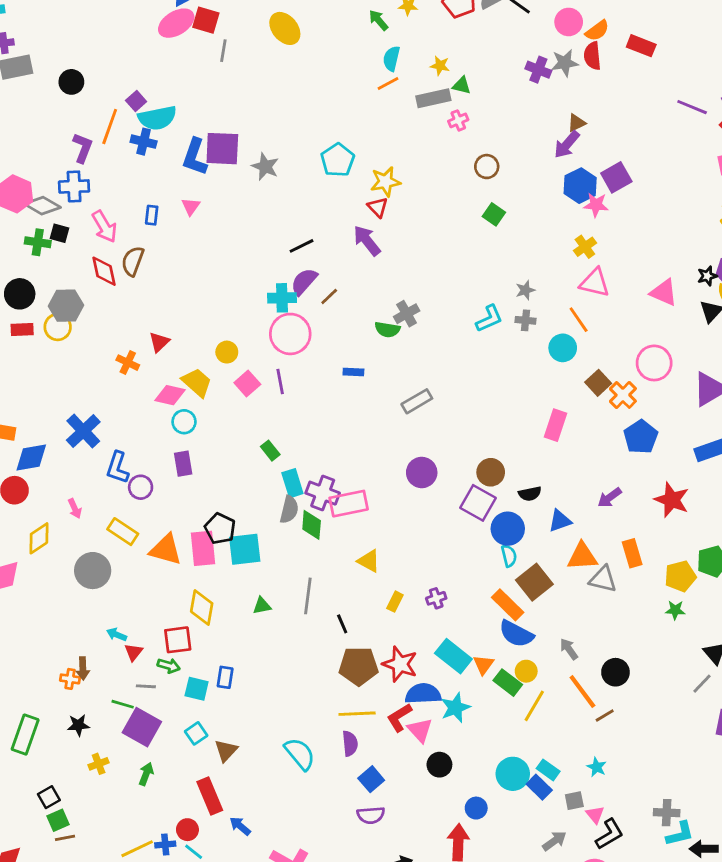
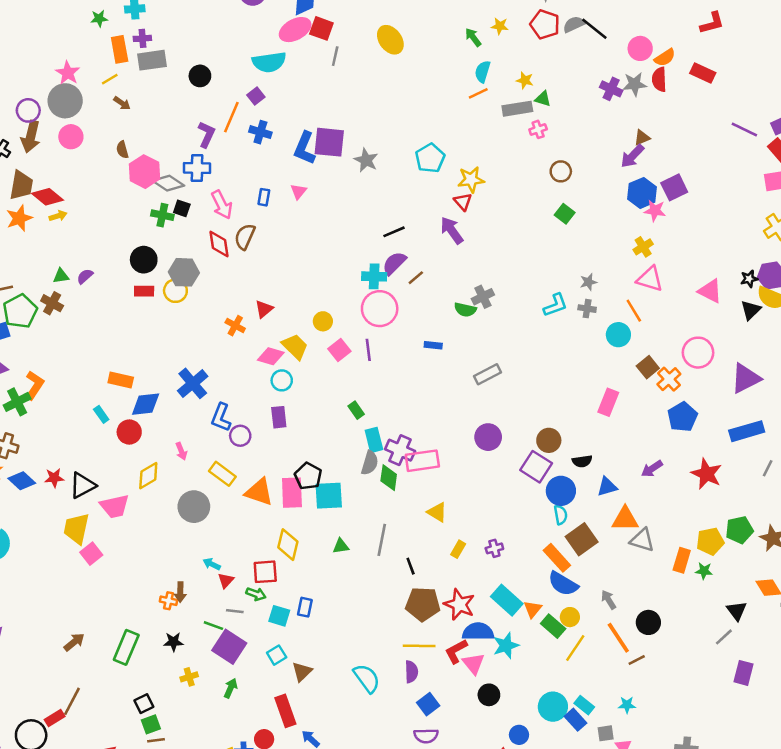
cyan semicircle: (157, 118) -> (269, 62), moved
orange rectangle: (632, 553) -> (682, 560), moved, turned 30
cyan star: (597, 767) -> (627, 705), turned -30

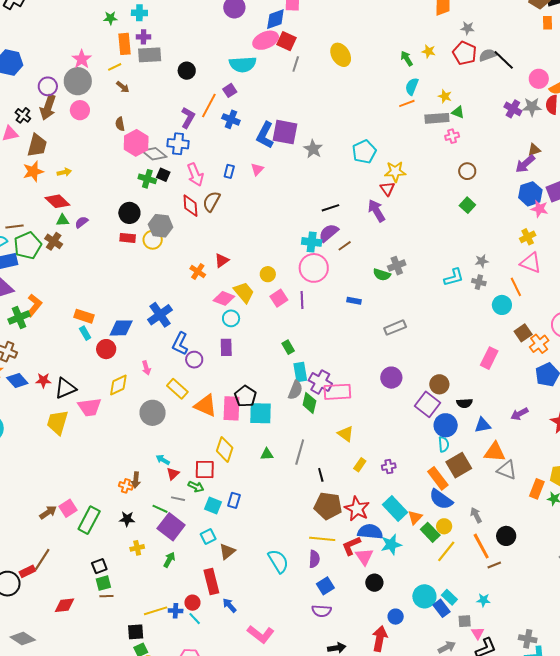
red diamond: (47, 197) -> (57, 201), moved
orange rectangle: (121, 380) -> (84, 316), moved
pink square: (91, 554) -> (68, 508), moved

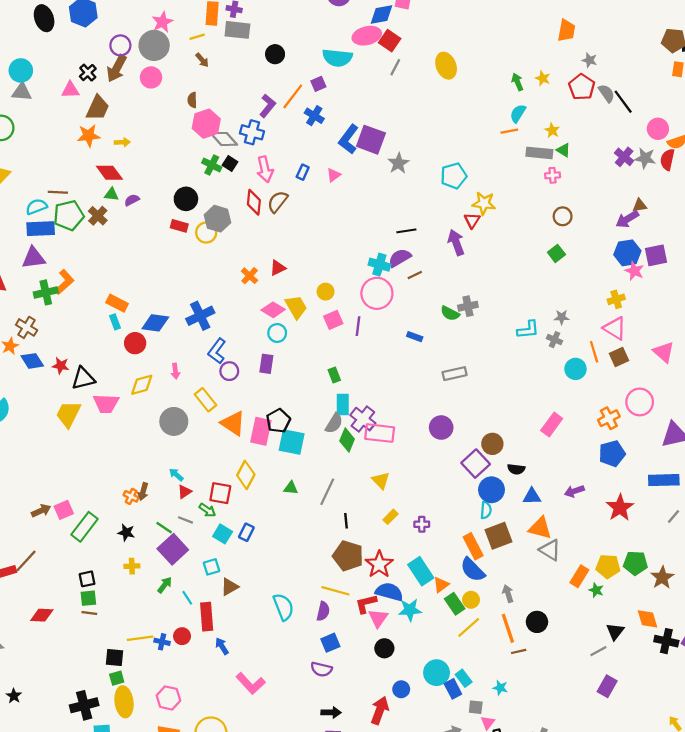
gray semicircle: (488, 55) -> (607, 93), turned 66
brown square: (523, 333) -> (619, 357), moved
cyan line: (195, 619) -> (187, 598), moved

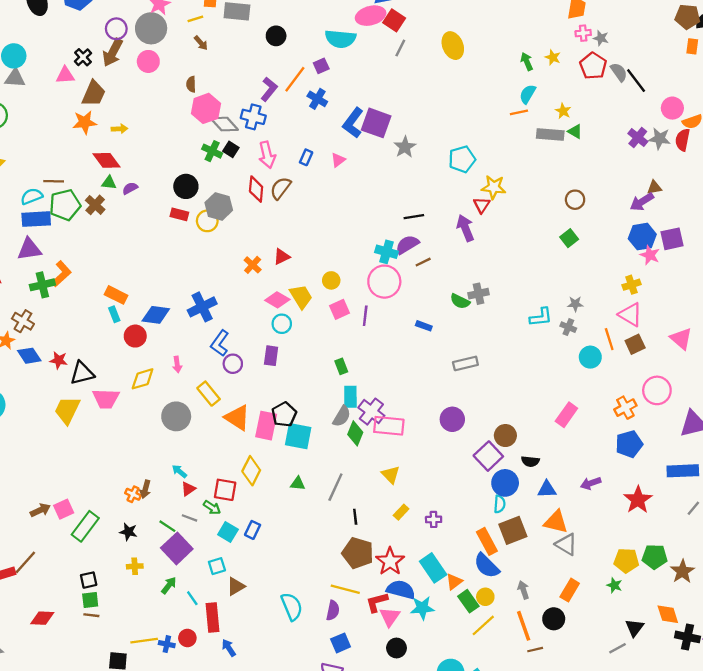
pink cross: (553, 175) -> (583, 33), moved
orange rectangle: (579, 576) -> (570, 590), moved

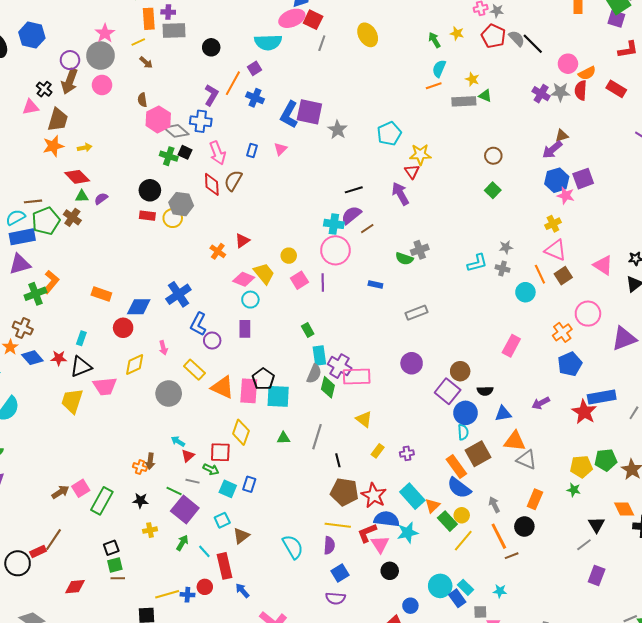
cyan rectangle: (114, 314) -> (81, 338), moved, turned 48
blue rectangle: (683, 471) -> (602, 397), moved

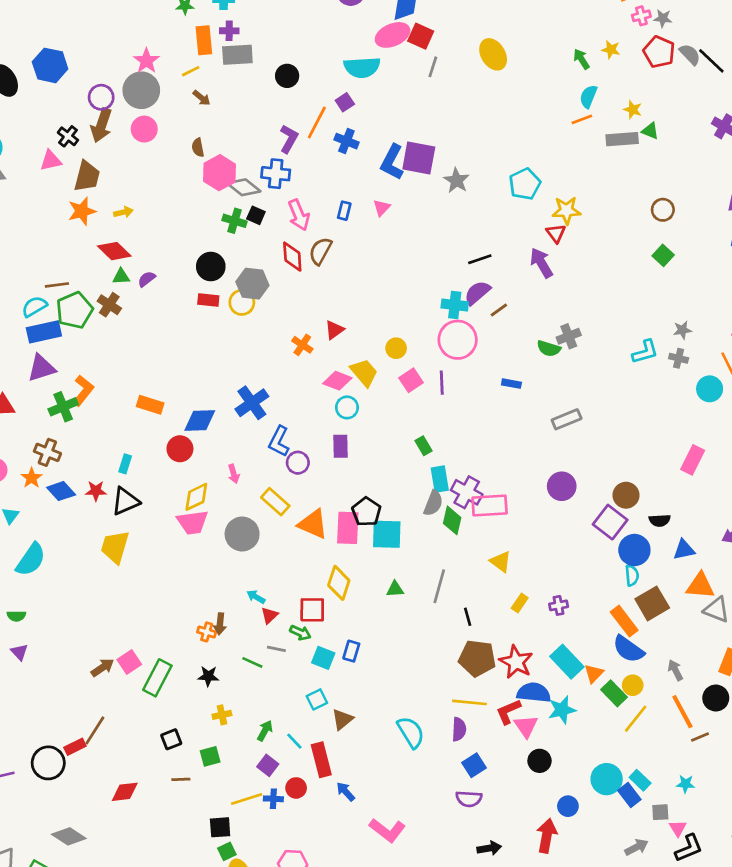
pink trapezoid: (105, 386) -> (192, 522), moved
purple square: (185, 509) -> (268, 765), moved, size x0.6
green square: (115, 565) -> (210, 756), moved

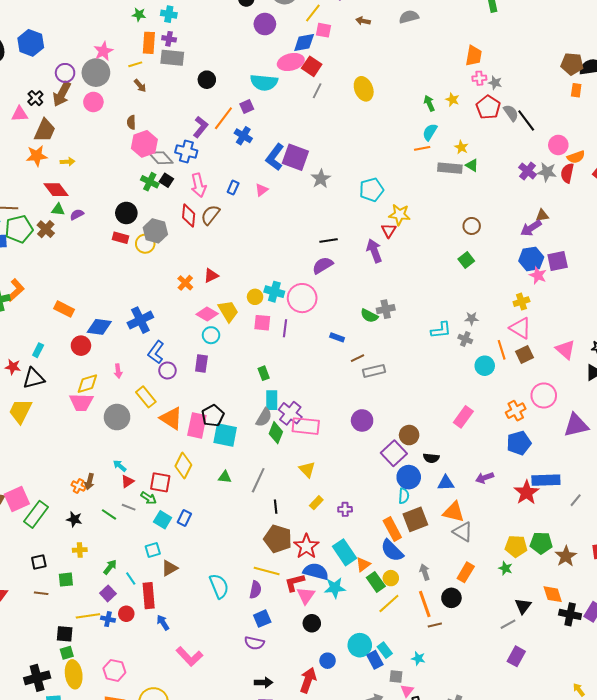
cyan cross: (455, 305) -> (274, 292), moved
brown line: (499, 310) -> (357, 358), moved
pink square: (411, 380) -> (262, 323), turned 30
pink square: (129, 662) -> (17, 499), size x1.4

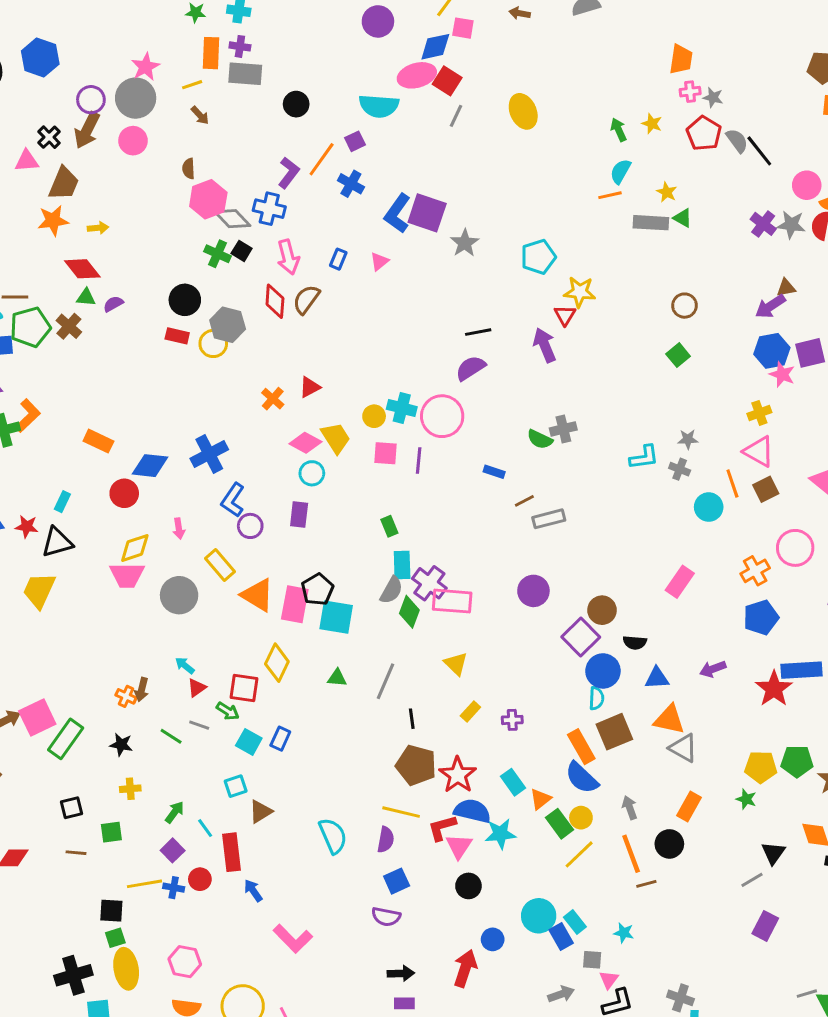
cyan rectangle: (344, 552) -> (513, 782), size x0.7

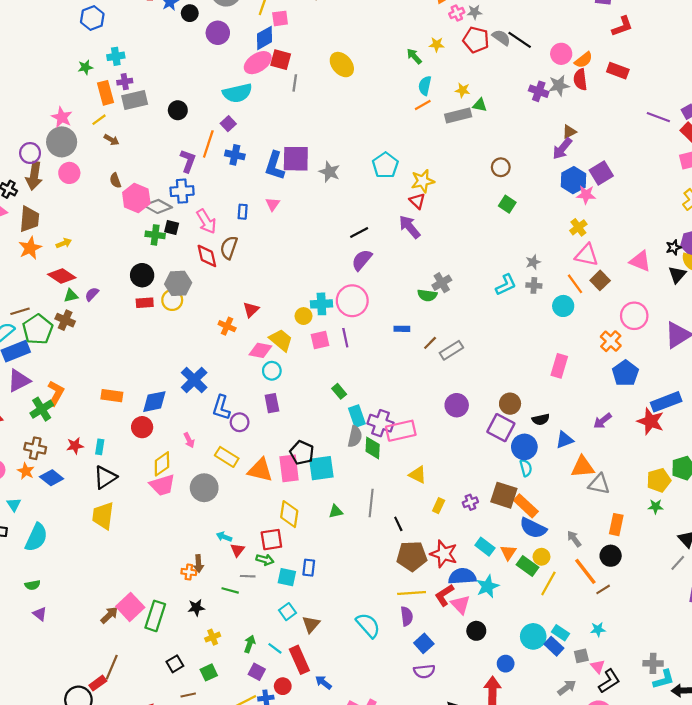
red star: (27, 527) -> (75, 446), moved
brown square: (614, 732) -> (504, 495), moved, turned -32

